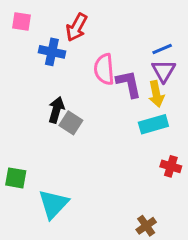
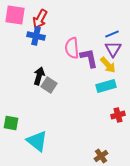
pink square: (22, 21) -> (15, 15), size x1.5
red arrow: (77, 27) -> (40, 19), moved
yellow arrow: (156, 94) -> (108, 65), turned -30
red cross: (171, 166) -> (118, 115), turned -32
cyan triangle: (53, 204) -> (37, 141), turned -35

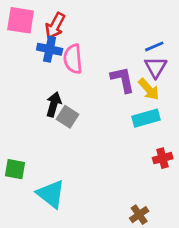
pink semicircle: (72, 48) -> (73, 59), moved

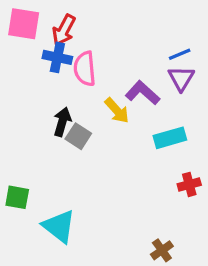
purple L-shape: (123, 80) -> (143, 93), turned -36
yellow arrow: (149, 89) -> (117, 110), moved

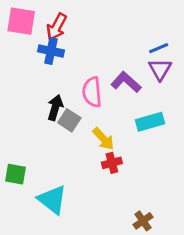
pink semicircle: (85, 69) -> (92, 92), moved
yellow arrow: (117, 110) -> (103, 139), moved
red cross: (189, 184) -> (112, 163), moved

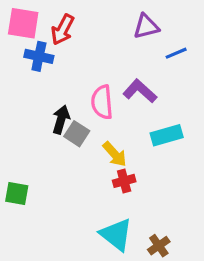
blue cross: (51, 51) -> (39, 56), moved
purple triangle: (160, 69) -> (146, 26), moved, turned 45
cyan triangle: (52, 200) -> (116, 235), moved

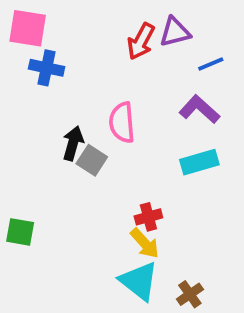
red arrow: (63, 30) -> (141, 41), moved
purple L-shape: (140, 91) -> (199, 109), moved
yellow arrow: (115, 154) -> (145, 243), moved

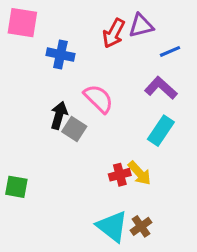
blue cross: (47, 68) -> (60, 55), moved
pink semicircle: (122, 123) -> (98, 99), turned 140
cyan rectangle: (199, 162) -> (161, 131), turned -40
yellow arrow: (145, 243) -> (140, 173), moved
brown cross: (190, 294) -> (141, 226), moved

